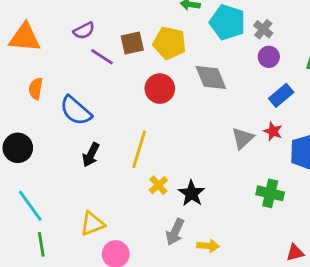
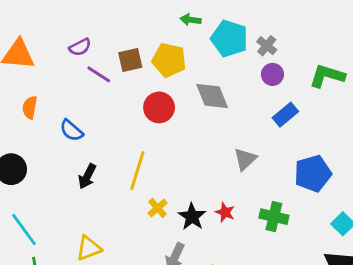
blue semicircle: (76, 111) -> (71, 130), size x0.7
red star: (273, 131) -> (225, 212), moved

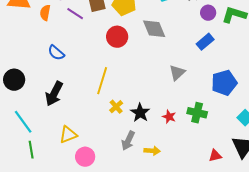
purple circle: (272, 74) -> (208, 13), moved
orange semicircle: (30, 107) -> (45, 13), moved
black arrow: (87, 176) -> (54, 94), moved, size x1.4
red star: (225, 212) -> (169, 117), moved

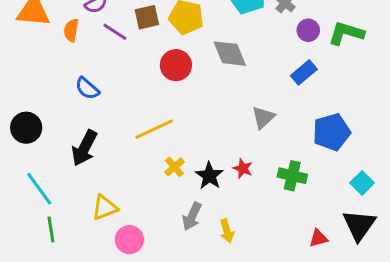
yellow line: (102, 81) -> (154, 129), turned 48
red star: (169, 117) -> (243, 168), moved
yellow arrow: (152, 151) -> (227, 231), turned 70

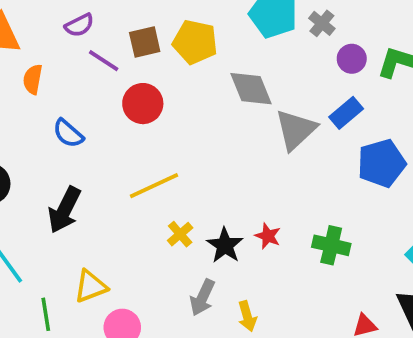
orange semicircle: (71, 30) -> (33, 79), moved
red circle: (176, 65) -> (143, 104), moved
gray triangle: (263, 118) -> (296, 130), moved, size x1.4
blue pentagon: (332, 132) -> (382, 163), moved
green line: (51, 229) -> (46, 314), moved

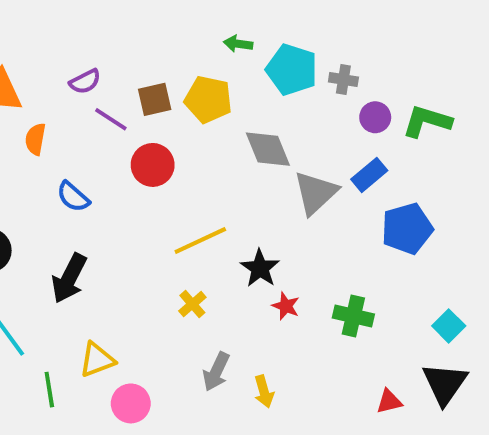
gray cross: (322, 23) -> (343, 79), turned -30
yellow line: (154, 186) -> (200, 240), moved
black star: (225, 245) -> (260, 268), moved

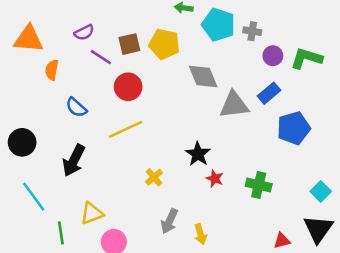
gray triangle: (316, 193) -> (234, 105), turned 36
yellow line: (200, 240) -> (125, 129), moved

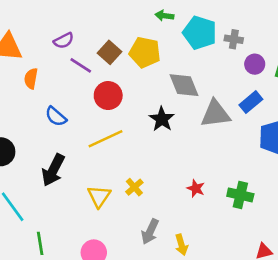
brown square: (129, 44) -> (109, 52), turned -35
black star: (198, 154) -> (162, 119), moved
yellow triangle: (92, 213) -> (99, 196), moved, turned -35

